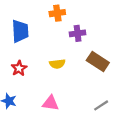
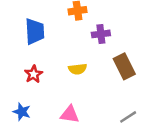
brown rectangle: (98, 62) -> (124, 66), turned 30

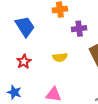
blue trapezoid: (35, 31) -> (25, 26), turned -30

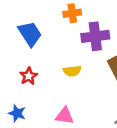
purple cross: (79, 29) -> (95, 36), size x1.5

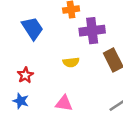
red star: (29, 76) -> (25, 75), moved

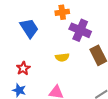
purple cross: (92, 31) -> (80, 30), turned 30

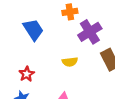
purple cross: (80, 30) -> (90, 32), turned 35

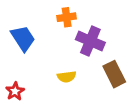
purple cross: (90, 32) -> (90, 41), turned -35

